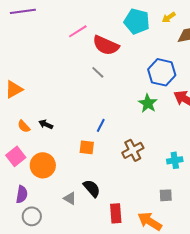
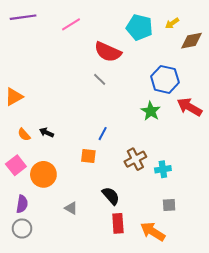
pink line: (78, 31) -> (71, 24), moved
cyan cross: (175, 160) -> (163, 169), moved
black semicircle: (92, 188) -> (111, 196), moved
gray circle: (32, 216) -> (22, 228), moved

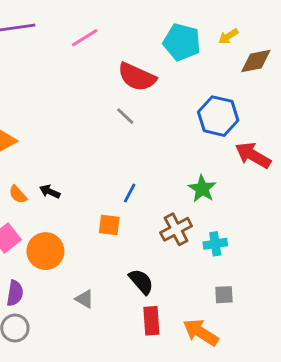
green star: (151, 111) -> (202, 189), moved

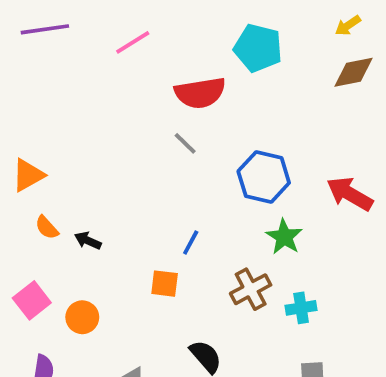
yellow arrow: (228, 36) -> (348, 26), moved
red semicircle: (137, 77) -> (200, 93), turned -33
blue hexagon: (218, 116) -> (264, 177), moved
orange semicircle: (18, 194) -> (47, 227), moved
orange circle: (45, 251) -> (82, 317), size x0.7

